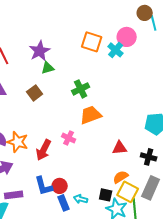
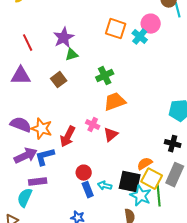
red triangle: (120, 148) -> (111, 135), moved, turned -35
blue L-shape: (44, 186) -> (45, 157), moved, turned 90
black square: (106, 195) -> (130, 182), size x1.6

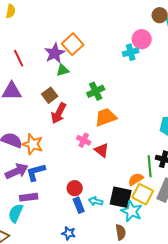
orange square: (116, 29) -> (73, 44), moved, turned 30
cyan cross: (140, 37) -> (131, 52), turned 35
red triangle: (111, 135) -> (102, 150), turned -42
red arrow: (68, 137) -> (59, 113), moved
green line: (159, 196) -> (150, 166), moved

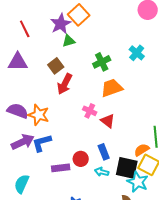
cyan cross: (131, 52) -> (137, 53), moved, turned -35
purple rectangle: (29, 197) -> (61, 168), moved
blue rectangle: (79, 205) -> (104, 152), moved

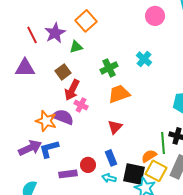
purple star: (61, 24) -> (55, 33), moved
purple semicircle: (18, 111) -> (63, 117), moved
pink cross: (90, 111) -> (81, 105), moved
red triangle: (108, 121) -> (115, 127), turned 35

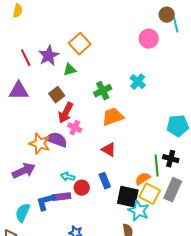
red triangle: (115, 127) -> (109, 150), turned -42
blue L-shape: (49, 149) -> (46, 202), moved
cyan arrow: (109, 178) -> (68, 177), moved

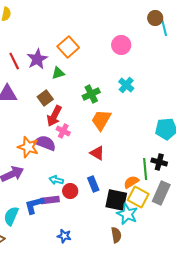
pink circle: (149, 39) -> (121, 45), moved
orange trapezoid: (113, 117) -> (101, 120), turned -40

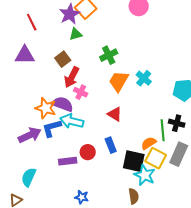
purple star: (37, 59) -> (70, 14), moved
cyan cross: (126, 85) -> (144, 78), moved
cyan arrow: (56, 180) -> (72, 121), moved, size x1.6
blue L-shape: (34, 205) -> (52, 128), moved

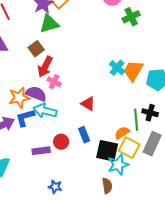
green triangle: (76, 34) -> (49, 24), size x1.5
green cross: (109, 55) -> (131, 17), moved
orange trapezoid: (119, 81) -> (133, 71), moved
orange star: (46, 108) -> (19, 98), turned -30
cyan star: (145, 175) -> (118, 165), turned 30

